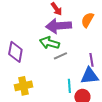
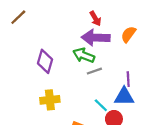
cyan line: (69, 86) -> (101, 105), turned -48

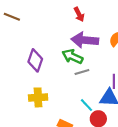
brown line: (18, 17) -> (12, 17), turned 63
red arrow: (95, 19) -> (79, 14), moved

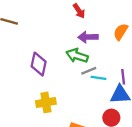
purple arrow: (85, 40) -> (88, 37), size x0.7
cyan line: (86, 105) -> (99, 78), moved, turned -32

